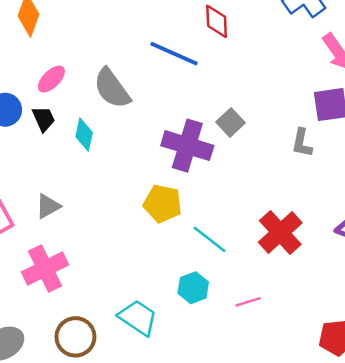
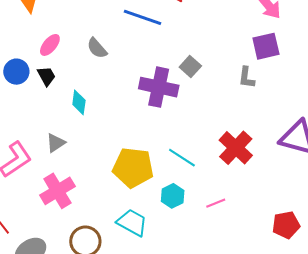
gray semicircle: (112, 88) -> (97, 48), size x0.7
cyan diamond: (84, 135) -> (79, 102), moved
yellow pentagon: (163, 204) -> (133, 168), moved, size x1.4

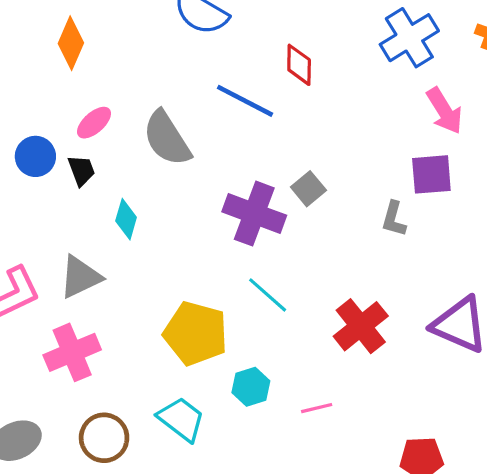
gray semicircle: (97, 48) -> (167, 138), size x1.6
gray triangle: (56, 143) -> (80, 277), size x1.4
cyan line: (182, 158) -> (268, 295), moved

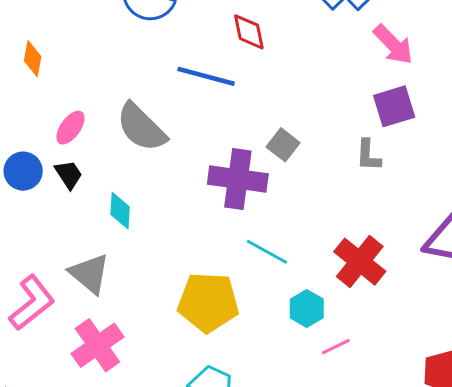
orange diamond: (71, 43) -> (33, 59), size x0.7
gray triangle: (80, 277) -> (90, 274), turned -42
cyan hexagon: (251, 387) -> (307, 309), moved

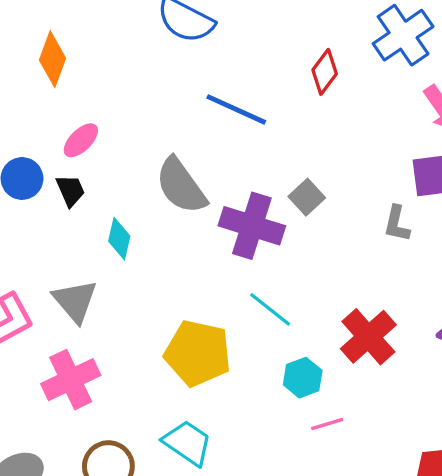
red diamond: (249, 32) -> (325, 72), moved, turned 39
orange diamond: (33, 59) -> (53, 59), size x1.4
gray semicircle: (141, 127) -> (181, 186), moved

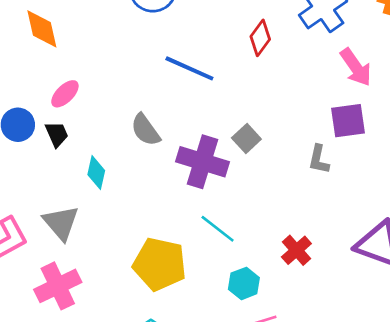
orange diamond: (53, 59) -> (42, 29), turned -33
gray semicircle: (181, 186) -> (145, 130), size x0.7
red cross: (368, 337) -> (296, 250), size x0.7

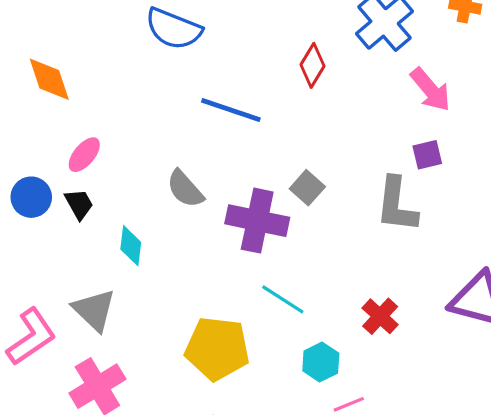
purple square: (348, 121) -> (427, 155), size x0.7
gray L-shape: (319, 160) -> (397, 205), size x1.6

